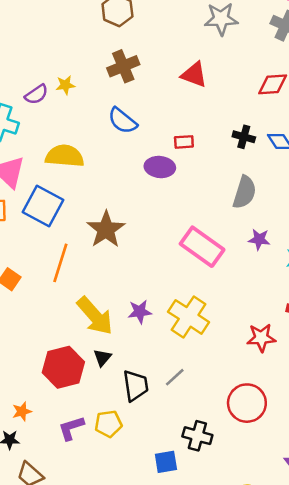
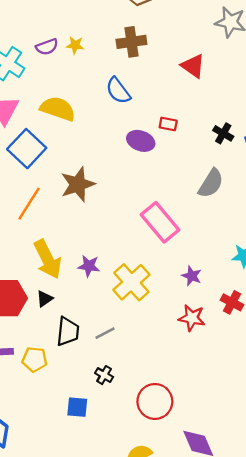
purple star: (259, 239) -> (192, 276), moved
red circle: (247, 403) -> (155, 401), moved
black cross: (197, 436) -> (104, 375), moved, size x0.7

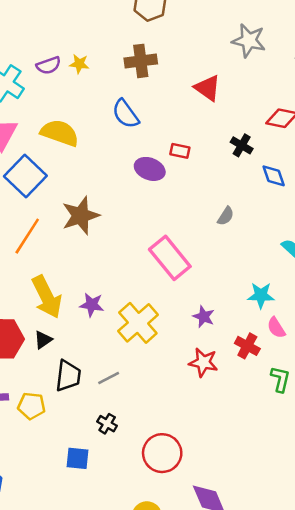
black cross: (223, 133) -> (242, 145), moved
gray semicircle: (211, 183) -> (226, 216), size x0.6

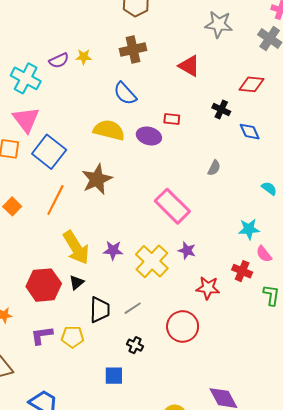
yellow semicircle: (60, 133) -> (109, 130), moved
purple star: (204, 317) -> (187, 251), moved
red circle: (162, 453) -> (183, 326), moved

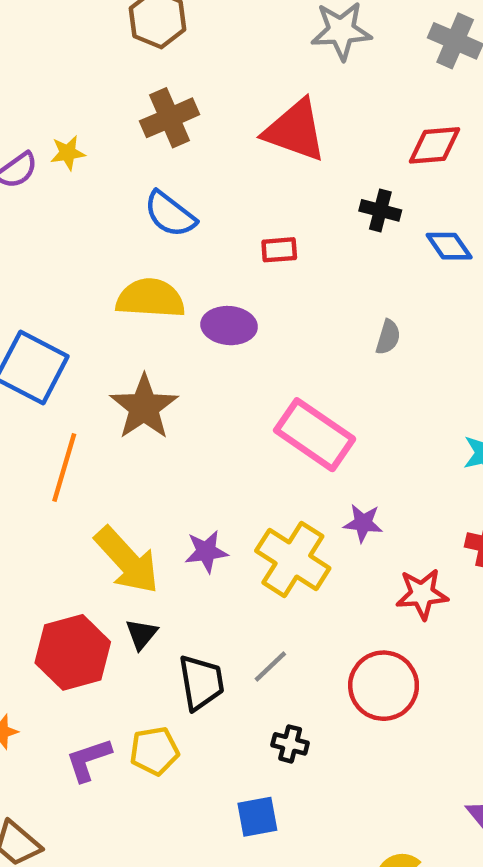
red triangle: (189, 66) -> (295, 130), size x1.4
purple ellipse: (149, 136) -> (229, 326), moved

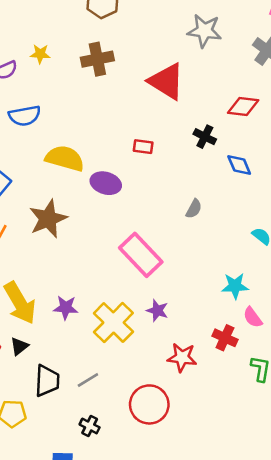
yellow star: (68, 153) -> (40, 54), moved
blue semicircle: (170, 214) -> (25, 116), moved, turned -60

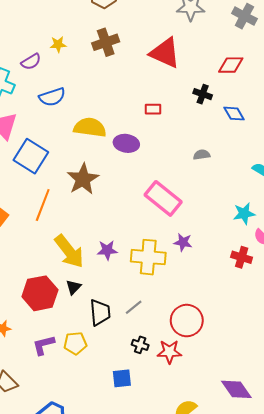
gray semicircle: (194, 209) -> (202, 155), turned -119
yellow cross: (113, 322) -> (148, 257), turned -32
red star: (182, 357) -> (169, 352), moved

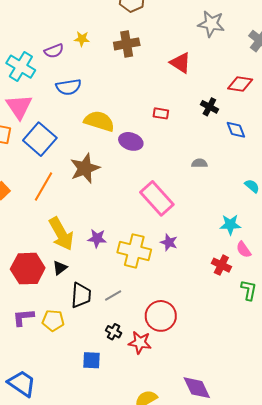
red triangle: (165, 53) -> (180, 63), size x0.7

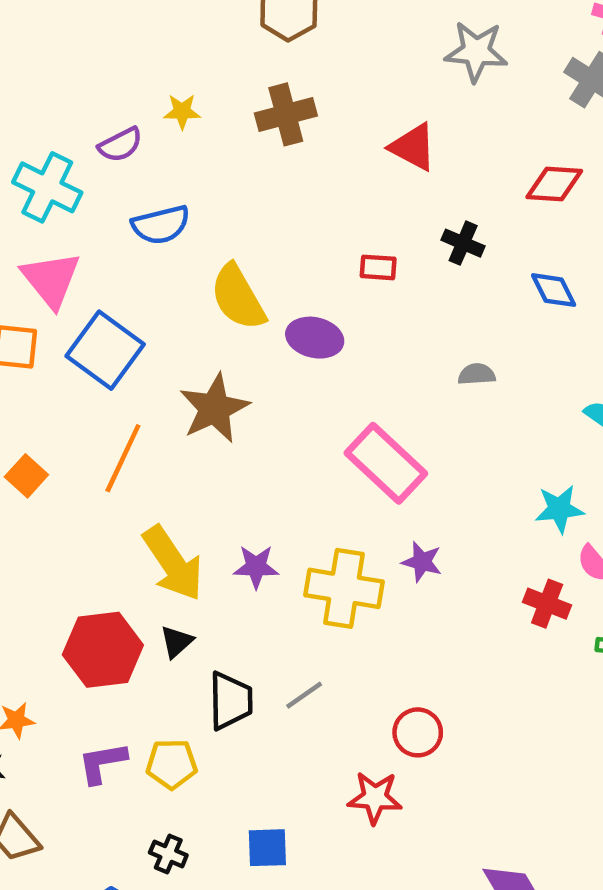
black cross: (209, 107) -> (463, 243), moved
yellow semicircle: (99, 121) -> (238, 297), turned -132
red circle: (161, 316) -> (418, 732), size x0.7
black cross: (114, 332) -> (168, 854), moved

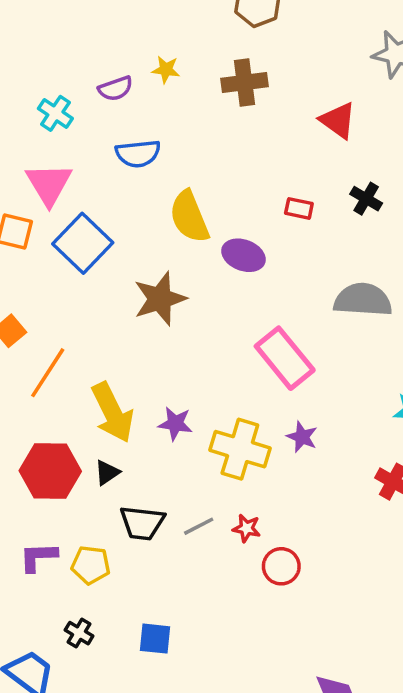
cyan cross: (47, 187) -> (55, 113), size x0.7
gray semicircle: (477, 374) -> (363, 300), size x2.0
orange line: (123, 458) -> (48, 373), moved
black trapezoid: (230, 701) -> (142, 523), turned 90
red star: (375, 798) -> (247, 528), moved, size x0.7

